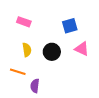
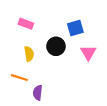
pink triangle: (82, 49) -> (88, 53), turned 35
black circle: (52, 52) -> (56, 46), moved

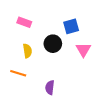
purple semicircle: (38, 93) -> (50, 87), moved

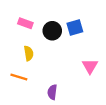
black circle: (53, 44) -> (52, 31), moved
pink triangle: (83, 50) -> (90, 66), moved

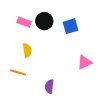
black circle: (52, 31) -> (44, 21), moved
pink triangle: (90, 66) -> (85, 62), turned 35

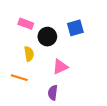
black circle: (44, 21) -> (47, 37), moved
pink triangle: (85, 62) -> (60, 67), moved

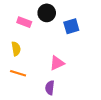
black circle: (47, 37) -> (47, 13), moved
yellow semicircle: (29, 54) -> (16, 49), moved

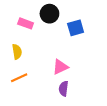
orange line: (18, 73) -> (19, 78), turned -42
purple semicircle: (50, 88) -> (64, 89), moved

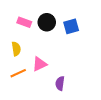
black circle: (49, 14) -> (47, 22), moved
pink triangle: (60, 67) -> (40, 64), moved

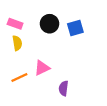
pink rectangle: (24, 22) -> (15, 24), moved
yellow semicircle: (16, 49) -> (17, 43), moved

